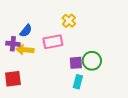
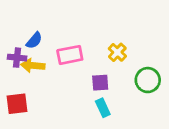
yellow cross: (69, 21) -> (117, 52), moved
green circle: (92, 61) -> (148, 80), moved
cyan rectangle: (78, 82) -> (103, 108), turned -40

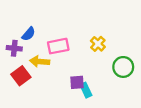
yellow arrow: (33, 66) -> (40, 61), moved
purple square: (100, 83) -> (77, 82), moved
red square: (17, 104) -> (21, 76), moved, turned -30

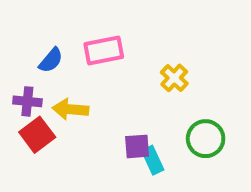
pink rectangle: (58, 46) -> (104, 51), moved
purple cross: (14, 48) -> (27, 101), moved
green circle: (123, 67) -> (206, 139), moved

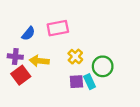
yellow cross: (174, 78) -> (75, 57), moved
green circle: (206, 139) -> (103, 66), moved
cyan rectangle: (153, 160) -> (90, 82), moved

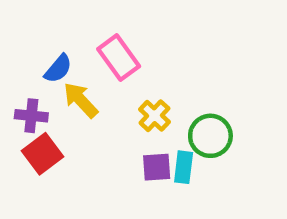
pink rectangle: (58, 28) -> (119, 58), turned 65
yellow arrow: (39, 61) -> (81, 100), moved, turned 42
cyan rectangle: (90, 82) -> (184, 167), turned 32

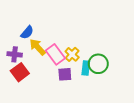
pink rectangle: (119, 58) -> (55, 54), moved
purple square: (157, 167) -> (65, 74), moved
cyan rectangle: (184, 167) -> (86, 68), moved

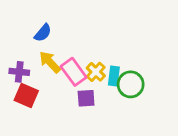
blue semicircle: (27, 32) -> (43, 33), moved
cyan rectangle: (86, 68) -> (114, 76), moved
red square: (20, 72) -> (26, 96), turned -30

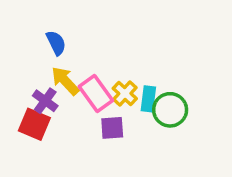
blue semicircle: (43, 33) -> (56, 43), turned -66
purple cross: (19, 72) -> (45, 101), moved, turned 30

